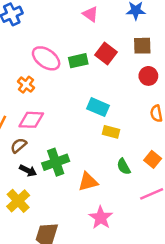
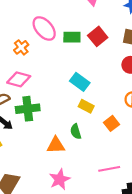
orange square: (153, 159) -> (112, 123), moved
green cross: (56, 162) -> (28, 109), moved
green semicircle: (124, 167) -> (76, 131), moved

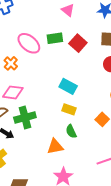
green rectangle: (72, 37) -> (55, 38), moved
yellow rectangle: (86, 106) -> (69, 109), moved

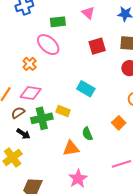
green rectangle: (55, 38) -> (58, 22), moved
red square: (78, 43) -> (97, 46), turned 30
yellow rectangle: (69, 109) -> (63, 111), moved

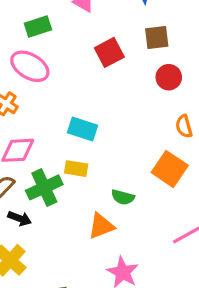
cyan rectangle: (86, 89) -> (83, 129), moved
orange square: (119, 123) -> (170, 169), size x1.5
green semicircle: (87, 134) -> (123, 197), turned -40

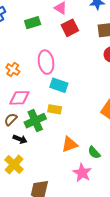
red square: (109, 52) -> (70, 28), moved
pink ellipse: (30, 66) -> (46, 62), moved, turned 50
green semicircle: (123, 197) -> (94, 153), moved, turned 32

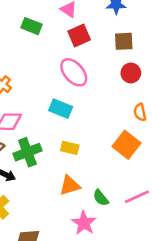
green rectangle: (33, 23) -> (31, 26), turned 35
pink ellipse: (46, 62) -> (74, 72), moved, turned -35
yellow rectangle: (55, 109) -> (70, 148), moved

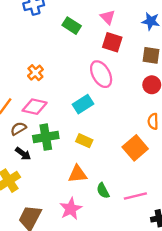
red square: (79, 36) -> (112, 42), turned 30
cyan rectangle: (61, 109) -> (83, 104), turned -66
pink star: (84, 223) -> (71, 209), moved

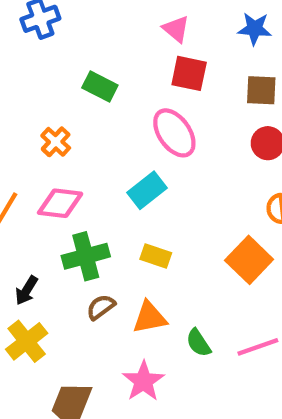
green rectangle: (72, 26) -> (100, 87), moved
brown semicircle: (18, 129) -> (101, 307), moved
black arrow: (23, 154) -> (26, 290), moved, turned 91

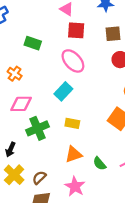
brown semicircle: (101, 307) -> (39, 178), moved

